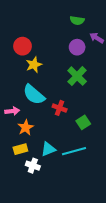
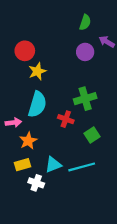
green semicircle: (77, 20) -> (85, 22), turned -80
green cross: (77, 76) -> (85, 99), moved, turned 30
cyan semicircle: (34, 95) -> (37, 104), turned -115

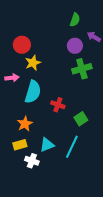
green cross: (85, 99) -> (82, 69), moved
pink arrow: (13, 123) -> (12, 78), moved
cyan line: (82, 167) -> (72, 147), turned -50

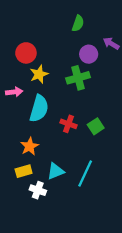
green semicircle: (75, 20) -> (78, 23), moved
green cross: (82, 69) -> (78, 78), moved
green square: (81, 119) -> (96, 126), moved

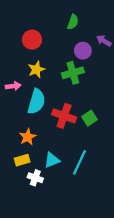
red circle: (26, 53) -> (32, 40), moved
red cross: (69, 124) -> (64, 116), size x1.5

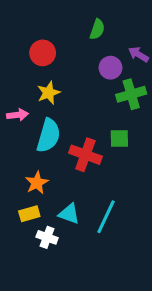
green cross: (73, 73) -> (131, 94), moved
green square: (89, 118) -> (119, 138), moved, turned 32
cyan triangle: (52, 160) -> (69, 214), turned 42

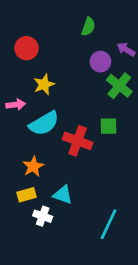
red circle: (43, 53) -> (26, 48), moved
green cross: (131, 94) -> (119, 86), turned -35
cyan semicircle: (49, 136) -> (44, 123), turned 44
cyan line: (106, 217) -> (108, 224), moved

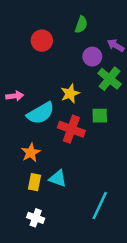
red circle: (26, 48) -> (42, 41), moved
yellow star: (44, 84) -> (70, 93), moved
yellow rectangle: (26, 195) -> (34, 182), moved, turned -63
white cross: (43, 216) -> (36, 218), moved

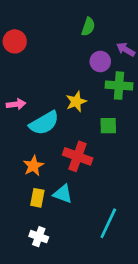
red circle: (42, 41) -> (15, 41), moved
green cross: (110, 79) -> (119, 86), turned -35
red cross: (71, 129) -> (78, 156), moved

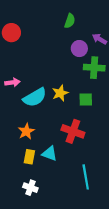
yellow star: (76, 102) -> (60, 93), moved
red cross: (78, 156) -> (73, 131), moved
cyan line: (108, 223) -> (86, 177), turned -35

